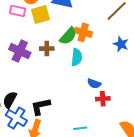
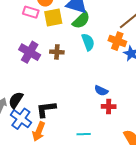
orange cross: (83, 32) -> (117, 41), moved
green semicircle: (68, 36) -> (81, 20), moved
cyan semicircle: (77, 57) -> (88, 42), moved, turned -30

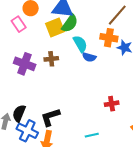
pink rectangle: (31, 12) -> (19, 24), turned 49
yellow square: (53, 17) -> (55, 28), moved
blue semicircle: (101, 91) -> (89, 57), moved

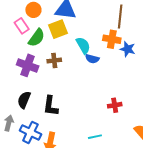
brown line: (117, 15) -> (120, 17), turned -35
green semicircle: (70, 23) -> (37, 38), moved
black semicircle: (19, 113) -> (24, 100), moved
black L-shape: (50, 117) -> (51, 106), moved, turned -65

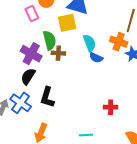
green semicircle: (37, 38) -> (49, 40), moved, turned -60
black semicircle: (24, 100) -> (28, 76), moved
blue cross: (30, 132) -> (21, 103), moved

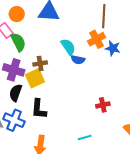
yellow square: (67, 23) -> (35, 78), moved
green semicircle: (49, 40) -> (18, 42), moved
orange cross: (119, 42) -> (97, 39), turned -36

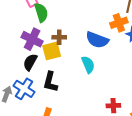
cyan semicircle: (68, 47) -> (88, 65), moved
blue semicircle: (78, 60) -> (97, 40), size x1.6
red cross: (103, 105) -> (113, 106), moved

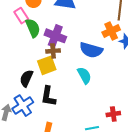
purple cross: (32, 39) -> (55, 36), moved
blue cross: (24, 89) -> (23, 106), turned 30

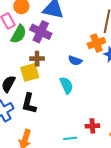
green semicircle: (33, 28) -> (19, 34), turned 48
purple cross: (55, 36) -> (41, 32), moved
blue semicircle: (91, 50) -> (75, 61), size x0.6

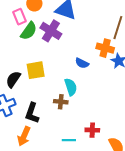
orange cross: (96, 43) -> (105, 48), turned 30
brown cross: (37, 59) -> (61, 102), moved
black L-shape: (29, 103) -> (32, 113), moved

